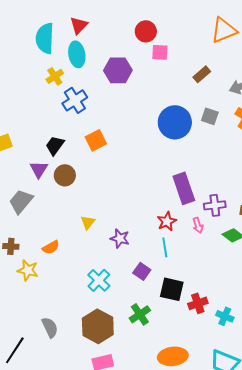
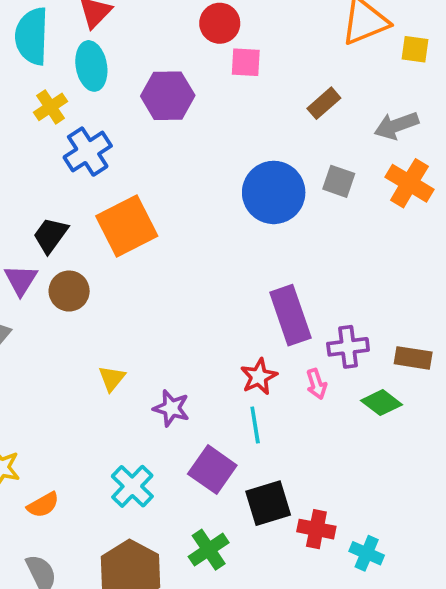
orange square: (96, 140) -> (127, 226), size x1.5
orange semicircle: (51, 247) -> (43, 505), moved
purple square: (142, 271) -> (212, 470), size x1.4
black square: (172, 289) -> (268, 503), turned -30
red cross: (198, 303) -> (316, 529), turned 30

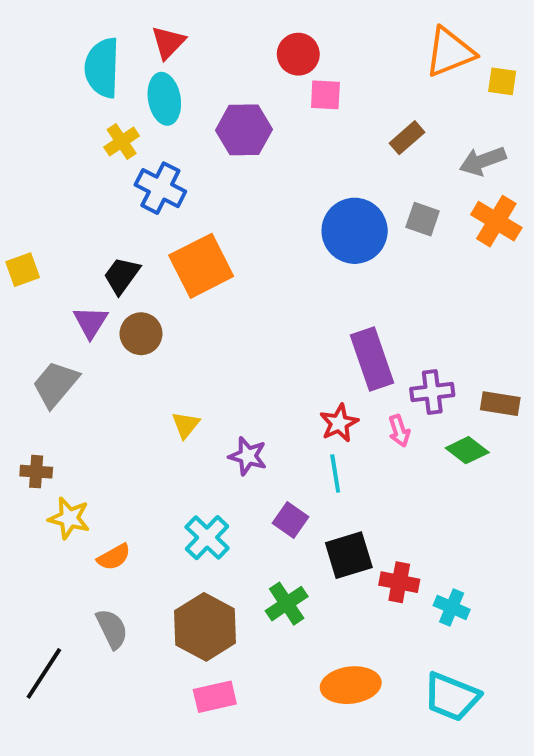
blue cross: (88, 152) -> (160, 188), turned -30
purple square: (212, 470) -> (291, 520), size x0.7

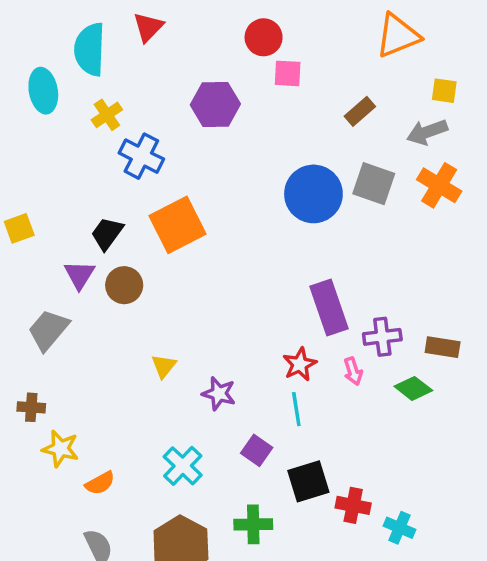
yellow square: (502, 81) -> (444, 91), moved
cyan ellipse: (164, 99) -> (43, 91), moved
gray square: (423, 219) -> (374, 184), size x1.4
green cross: (287, 604) -> (253, 524), turned 33

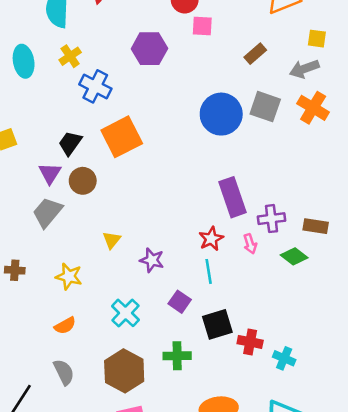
cyan ellipse: (43, 91) -> (24, 61), moved
gray trapezoid: (48, 330) -> (47, 212), moved
yellow star: (60, 449) -> (69, 276), moved

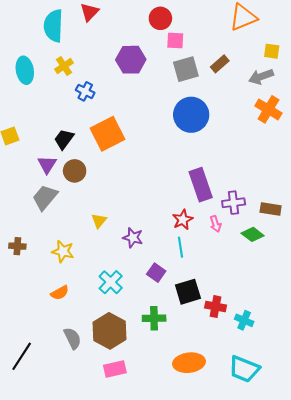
blue cross: (95, 86) -> (85, 91), size x0.7
gray square: (265, 107) -> (186, 69), moved, turned -35
gray semicircle: (64, 372) -> (72, 338), moved

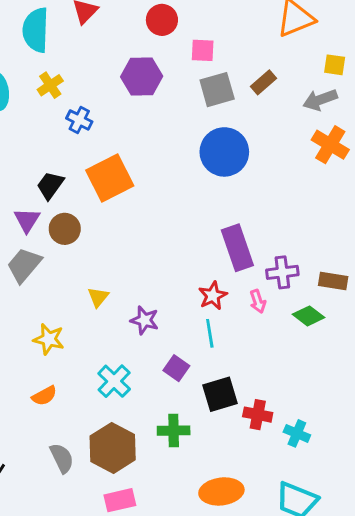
red circle: (160, 18) -> (162, 20), moved

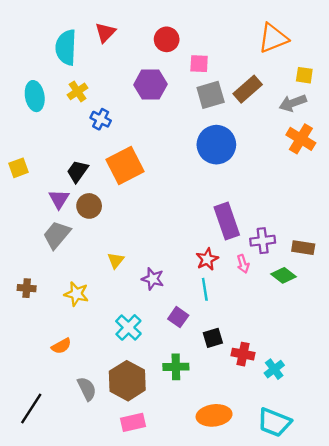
brown rectangle: (264, 82) -> (248, 89), size x1.4
black square: (220, 394) -> (213, 338), size x0.7
orange semicircle: (44, 396) -> (61, 346), moved
cyan cross: (297, 433) -> (274, 369), turned 30

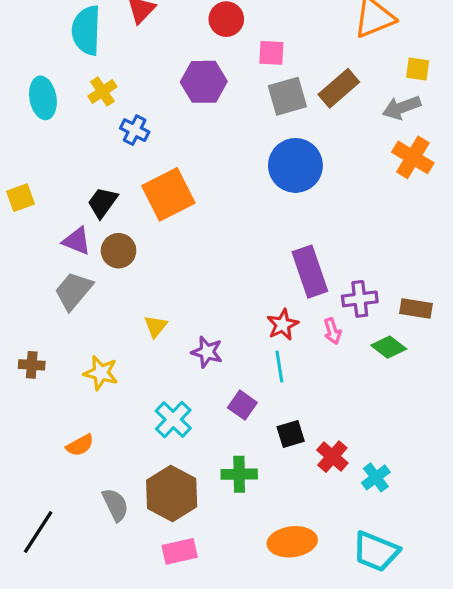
purple triangle: (59, 199) -> (77, 241), turned -40
red cross: (243, 354) -> (332, 457), turned 30

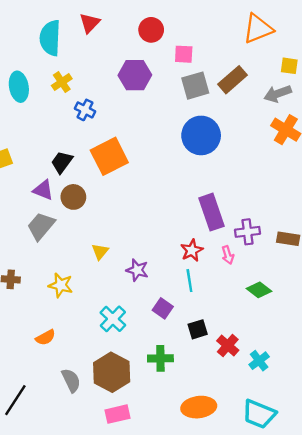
green diamond: (389, 347) -> (259, 290), moved

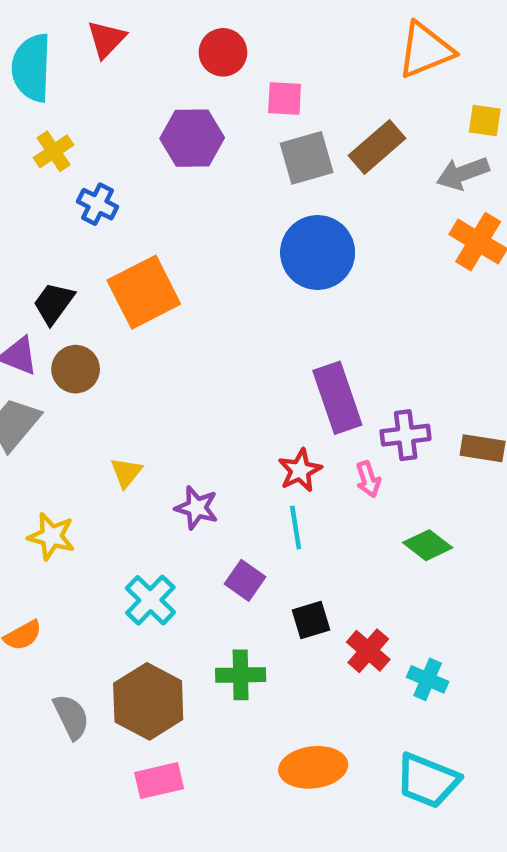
cyan cross: (259, 361) -> (428, 679), turned -30

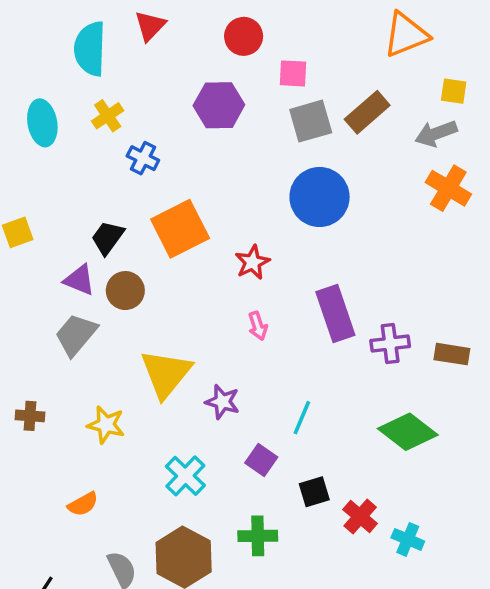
red star: (300, 470) -> (252, 262), moved
yellow triangle: (126, 473) -> (166, 374), size x2.0
pink arrow: (368, 479) -> (258, 326), moved
cyan line: (296, 528) -> (302, 418), turned 32
green diamond: (428, 545) -> (408, 432), size x1.5

